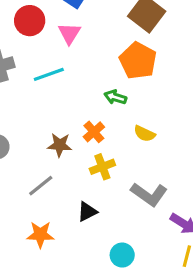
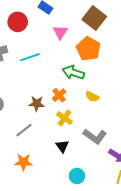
pink triangle: (69, 33) -> (60, 32), moved
green arrow: (115, 97) -> (73, 73), size x1.5
yellow cross: (102, 167) -> (64, 118), turned -35
black triangle: (87, 212) -> (62, 146), moved, turned -40

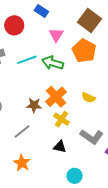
green arrow: (73, 73) -> (53, 63), moved
orange cross: (59, 95) -> (56, 97), size x1.5
black triangle: (62, 146) -> (60, 147), turned -40
orange star: (23, 162) -> (22, 163), turned 30

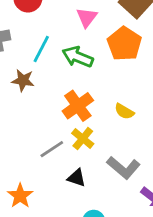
cyan line: (27, 60) -> (41, 49), turned -48
brown star: (34, 105) -> (23, 80), moved
gray line: (22, 131) -> (52, 149), moved

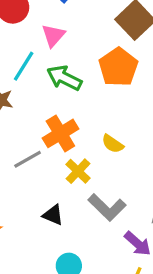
pink triangle: (87, 17) -> (53, 35), moved
yellow cross: (83, 139) -> (78, 171), moved
gray line: (52, 149) -> (28, 159), moved

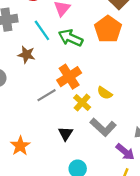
cyan line: (24, 66) -> (42, 30), turned -65
yellow semicircle: (113, 144) -> (105, 93), moved
black triangle: (53, 215) -> (66, 134), turned 42

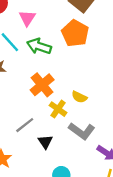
gray line: (47, 95) -> (25, 125), moved

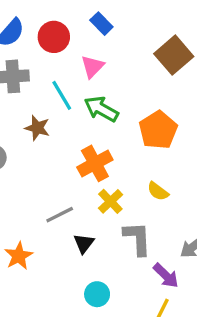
orange pentagon: (75, 33) -> (158, 130), moved
yellow semicircle: (79, 97) -> (158, 191), moved
gray L-shape: (82, 131) -> (137, 238), turned -140

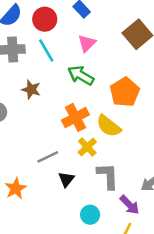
pink triangle: (92, 67) -> (87, 43), moved
cyan line: (62, 95) -> (46, 51), moved
yellow semicircle: (158, 191) -> (109, 126), moved, size x1.5
cyan circle: (97, 294) -> (90, 215), moved

